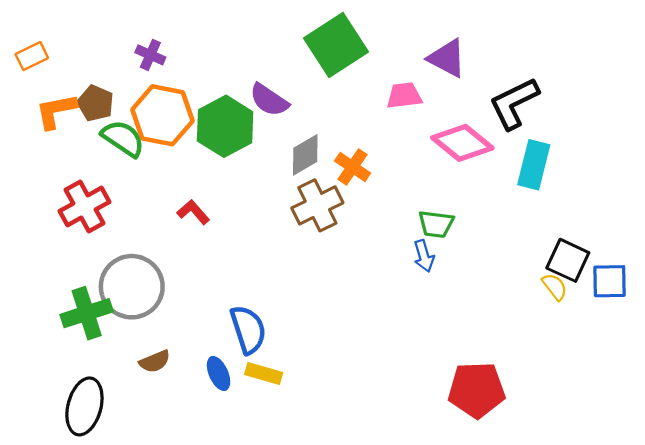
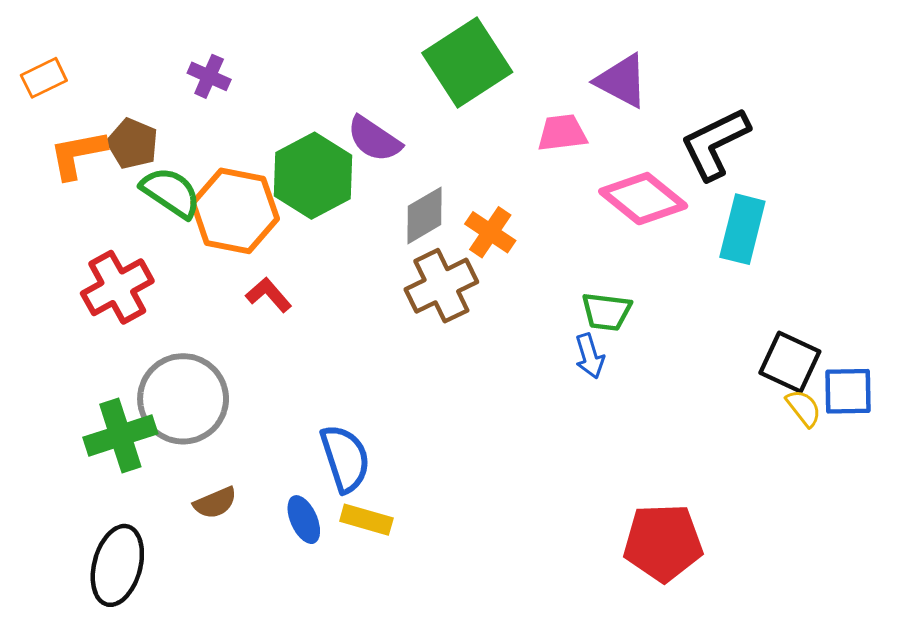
orange hexagon: (162, 115) -> (235, 211), moved
yellow semicircle: (555, 287) -> (804, 408), moved

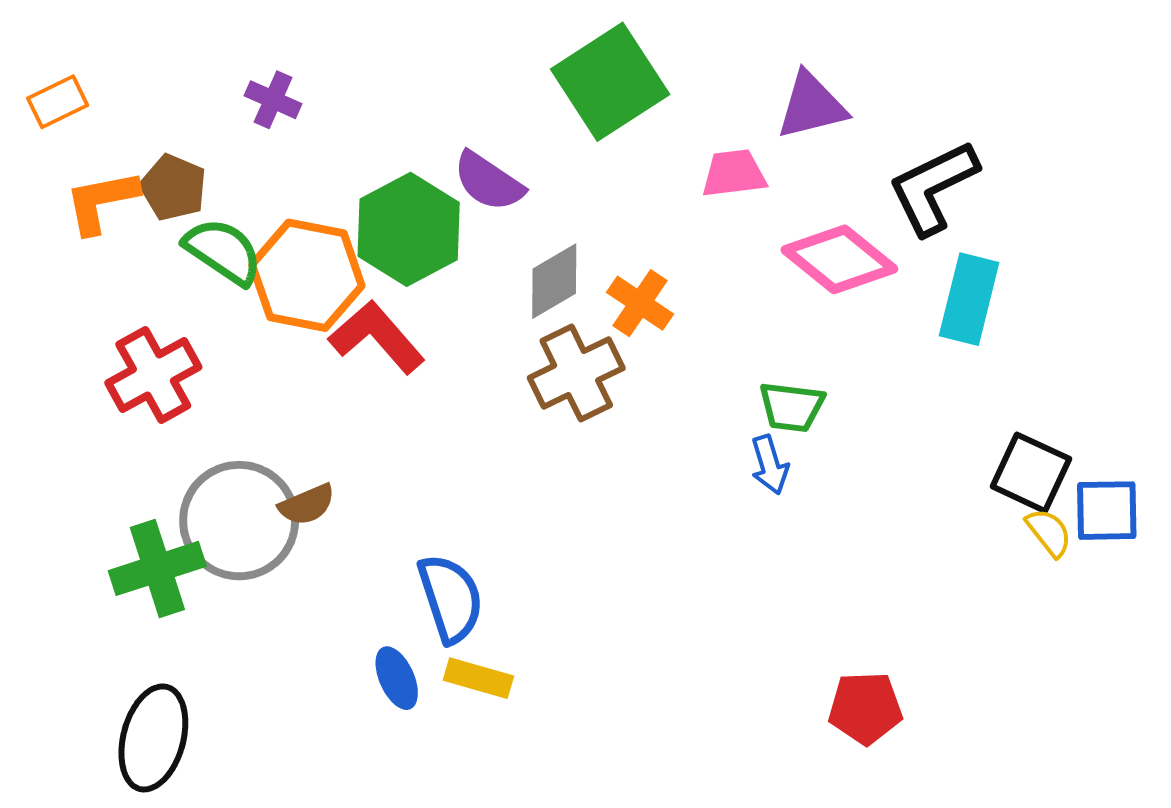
purple triangle: (622, 81) -> (812, 106), turned -42
red L-shape: (269, 295) -> (377, 337), moved, size x1.6
brown semicircle: (215, 503) -> (307, 505), moved
red pentagon: (663, 543) -> (865, 708), size x0.7

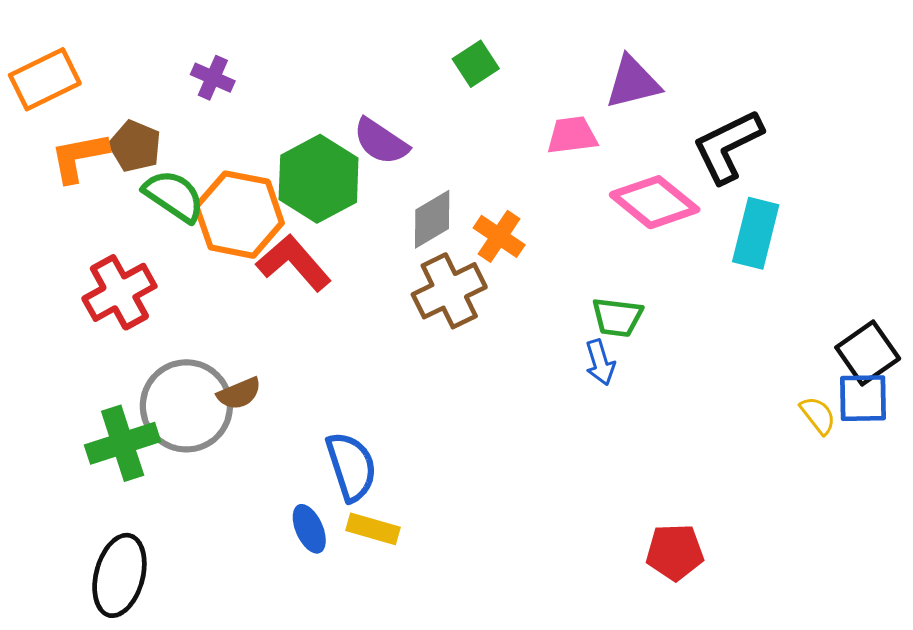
green square: (610, 82) -> (476, 64), size x0.5
orange rectangle: (58, 102) -> (45, 79), size x1.5
black square: (1031, 473) -> (868, 353), moved, turned 30

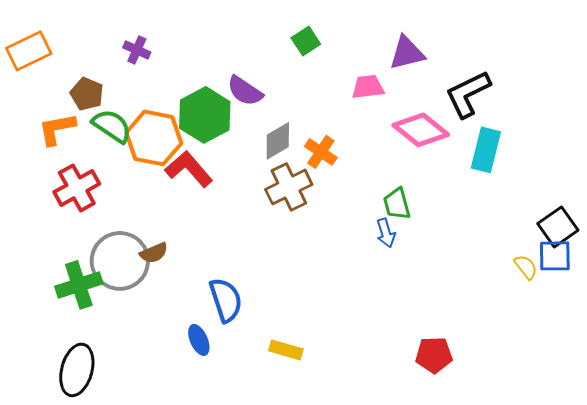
orange L-shape: (79, 157) -> (57, 129), moved
green trapezoid: (617, 317) -> (397, 204), turned 68
yellow rectangle: (373, 529) -> (286, 350), moved

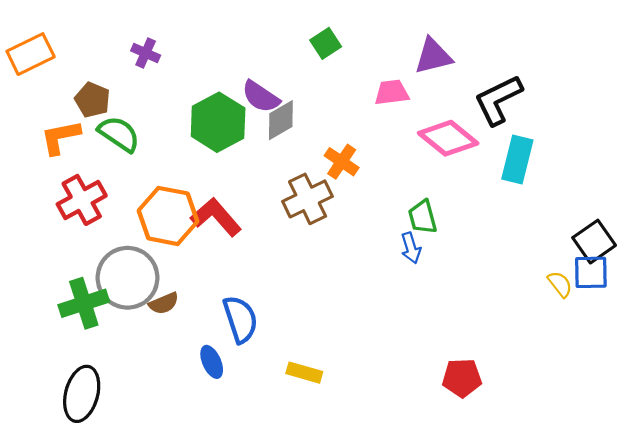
orange hexagon: (154, 138) -> (168, 216), moved
gray diamond: (278, 141) -> (281, 120), moved
red L-shape: (189, 169) -> (216, 217), moved
brown semicircle: (154, 253) -> (164, 303), moved

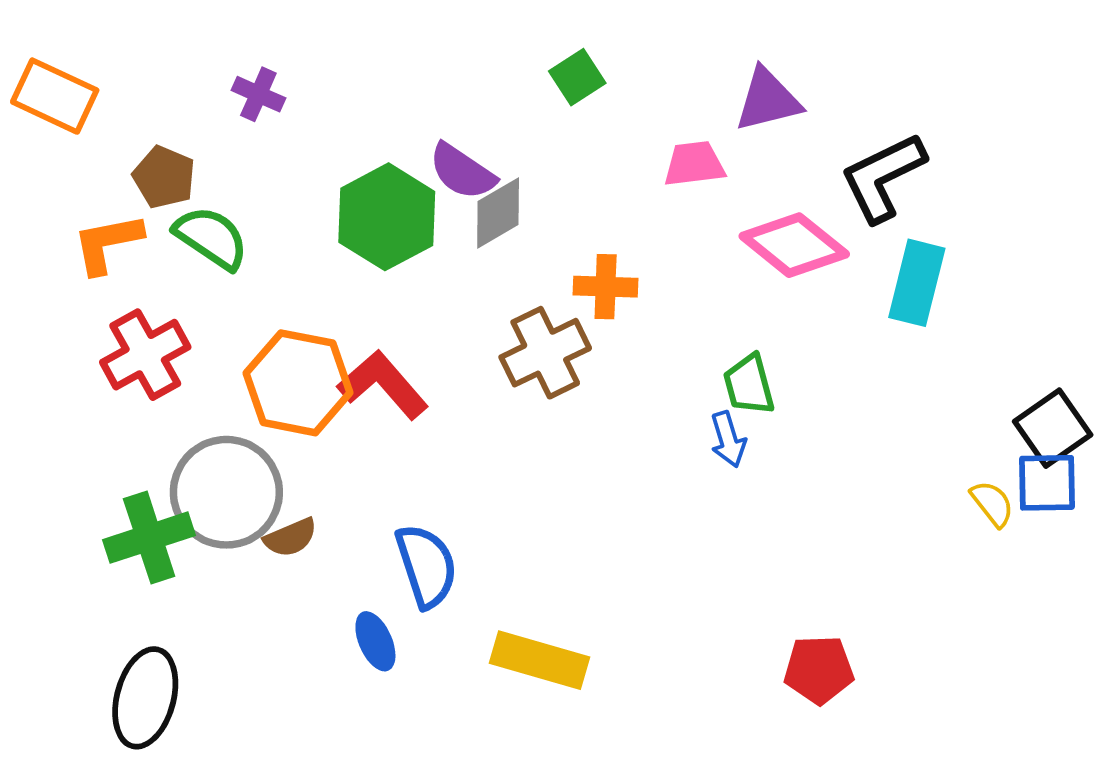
orange rectangle: (31, 54) -> (55, 96), turned 51
orange cross: (342, 162) -> (606, 287), turned -32
yellow rectangle: (304, 373) -> (540, 660), size x1.5

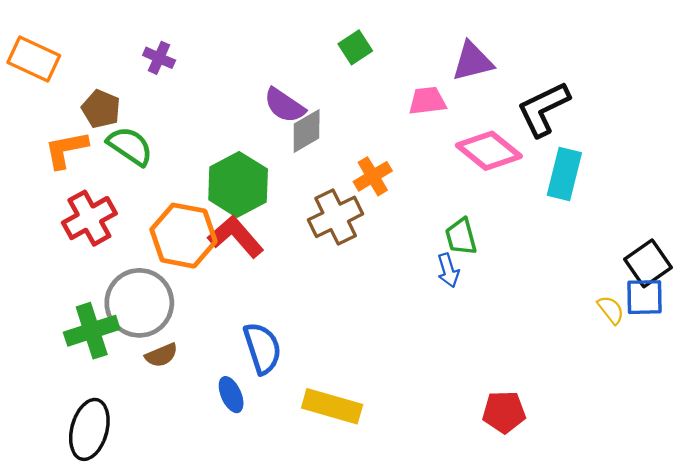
green hexagon: (387, 217) -> (238, 184), moved
orange cross: (606, 287) -> (373, 176), turned -33
brown semicircle: (291, 538) -> (161, 355), moved

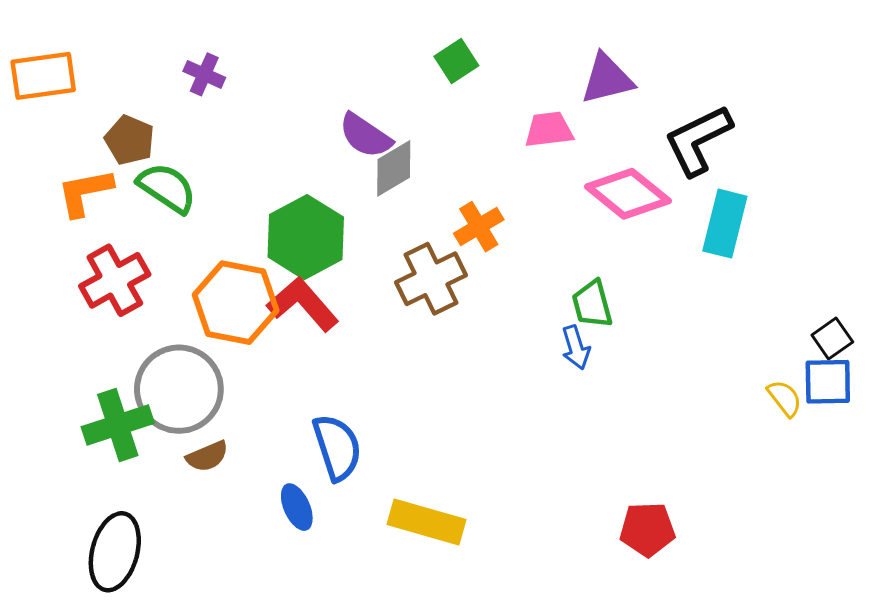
orange rectangle: (34, 59) -> (43, 76), turned -33
black square: (648, 263) -> (832, 338), size x0.7

